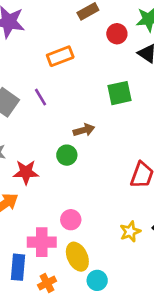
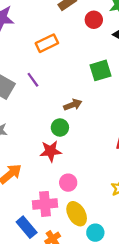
red star: (26, 172) -> (51, 151), moved
blue rectangle: (18, 267) -> (27, 227), turned -40

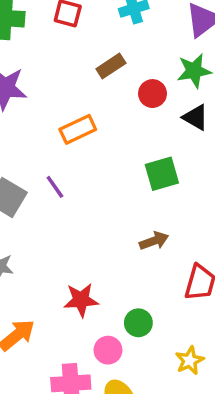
brown arrow: (73, 105) -> (154, 241), moved
green circle: (60, 127) -> (138, 323), moved

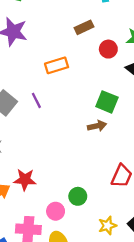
green square: (162, 174) -> (107, 102), turned 30
brown arrow: (154, 241) -> (97, 126), moved
red star: (81, 300) -> (25, 180), moved

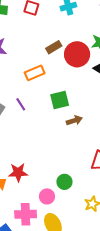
brown rectangle: (84, 27) -> (54, 47), moved
red circle: (108, 49) -> (77, 54), size x1.6
green square: (107, 102) -> (60, 100), moved, turned -30

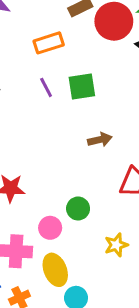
purple line: (21, 104) -> (46, 87), moved
brown arrow: (74, 120) -> (100, 140), moved

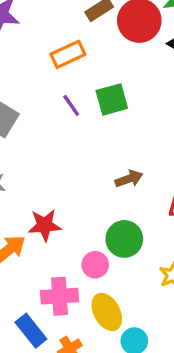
brown arrow: (100, 140) -> (129, 179), moved
green circle: (78, 209) -> (124, 239), size x1.4

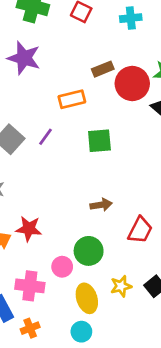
purple line: (71, 105) -> (45, 137), moved, turned 60
yellow ellipse: (107, 312) -> (87, 298), moved

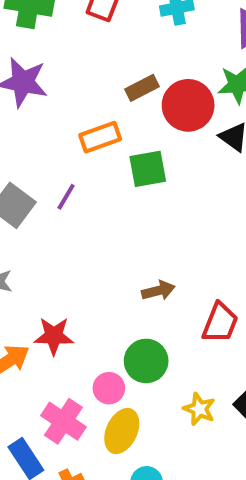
green square: (99, 141) -> (148, 169), moved
pink cross: (30, 286) -> (63, 421), turned 32
yellow star: (121, 286) -> (199, 409), turned -30
yellow ellipse: (87, 298) -> (122, 431), moved, turned 48

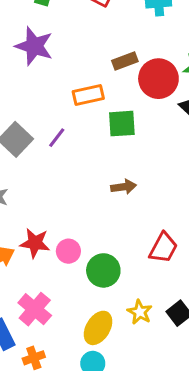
brown arrow: (158, 291) -> (124, 187), moved
pink circle: (109, 388) -> (68, 251), moved
yellow ellipse: (122, 431) -> (98, 328), moved

